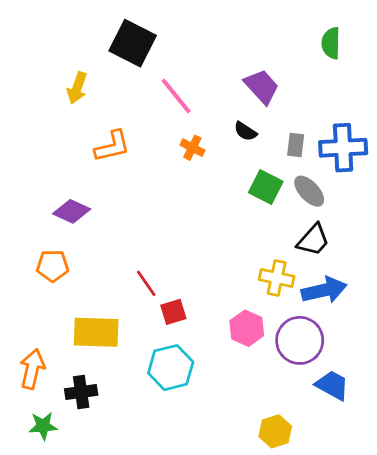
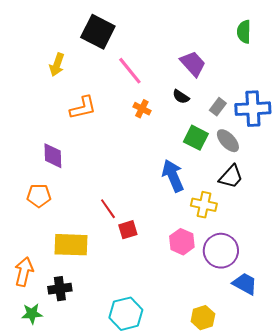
gray rectangle: (296, 145) -> (218, 107), turned 30
purple diamond: (72, 211) -> (53, 156), turned 64
blue arrow: (324, 290) -> (173, 176), moved, turned -100
cyan hexagon: (171, 368) -> (126, 314), moved

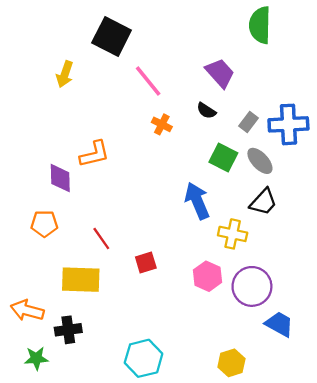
green semicircle: (244, 32) -> (260, 25), moved, size x1.4
orange L-shape: (83, 108) -> (94, 154), moved
red line: (108, 209) -> (101, 238), moved
orange arrow: (24, 272) -> (27, 310), turned -88

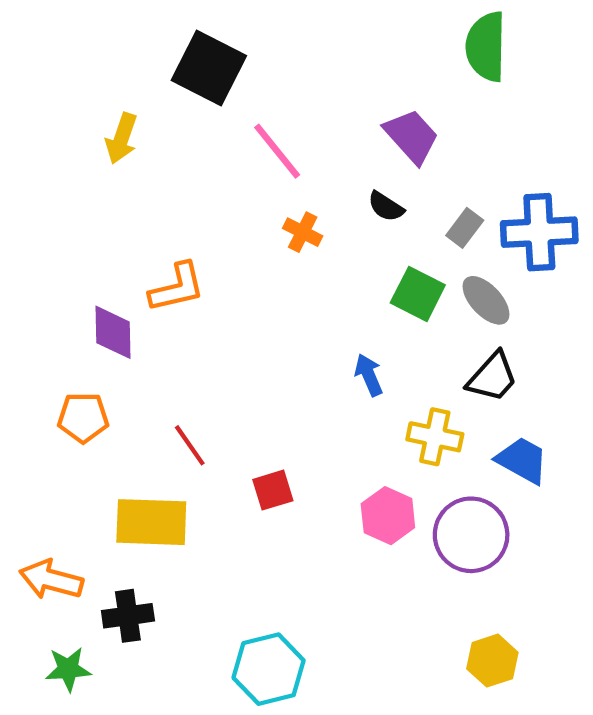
blue arrow: (197, 201) -> (369, 375), size x0.6
blue trapezoid: (279, 324) -> (522, 460), moved
yellow hexagon: (231, 363) -> (492, 661), moved

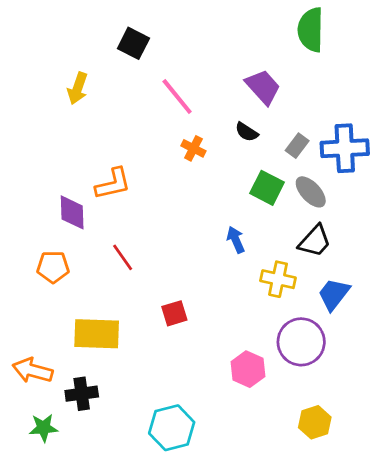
black square: (209, 68) -> (133, 43), size x0.7
red line: (190, 445) -> (123, 257), moved
blue trapezoid: (522, 460) -> (334, 294), turned -81
pink hexagon: (388, 516) -> (248, 369), moved

